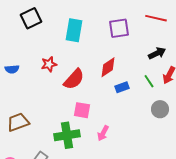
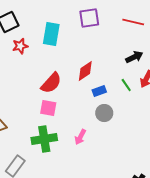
purple square: (119, 28) -> (89, 18), moved
red star: (49, 64) -> (20, 46), moved
gray circle: (160, 109) -> (104, 113), moved
pink square: (82, 110) -> (48, 108), moved

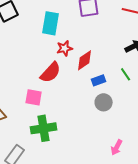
red star: (20, 46) -> (65, 48), moved
pink square: (48, 108) -> (34, 97), moved
pink arrow: (80, 137) -> (117, 147), moved

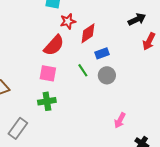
green line: (126, 74) -> (83, 70), moved
pink square: (34, 97) -> (48, 73), moved
green cross: (44, 128) -> (47, 101), size x0.7

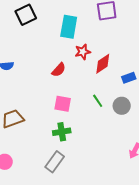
red semicircle: (54, 45) -> (59, 70), moved, size x0.7
blue rectangle: (102, 53) -> (129, 78), moved
gray rectangle: (18, 128) -> (55, 162), moved

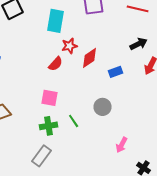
red semicircle: (59, 70) -> (56, 64), moved
green line: (98, 101) -> (74, 121), moved
gray circle: (122, 106) -> (103, 107), moved

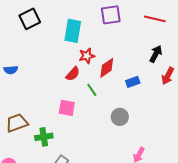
black arrow: (139, 44) -> (156, 54), turned -36
green line: (74, 121) -> (92, 90), moved
green cross: (49, 126) -> (44, 137), moved

